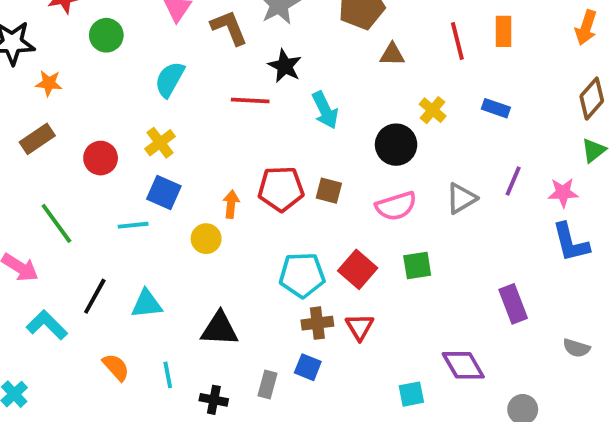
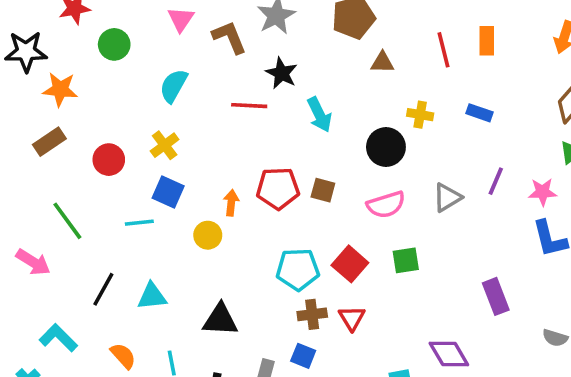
orange star: (49, 83) -> (60, 89), size x1.4
yellow cross: (433, 110) -> (420, 115), turned -30
cyan L-shape: (47, 325) -> (58, 338), moved

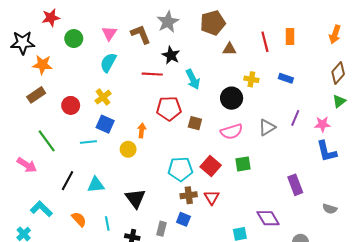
pink triangle: (181, 19) -> (109, 33), moved
red pentagon: (278, 188) -> (169, 109), moved
black triangle: (220, 320) -> (135, 198), turned 50

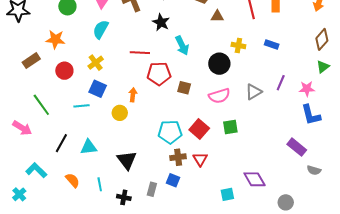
orange star: (42, 65) -> (55, 39), moved
red line: (152, 74) -> (140, 53), moved
purple rectangle: (295, 185) -> (297, 147), moved, turned -30

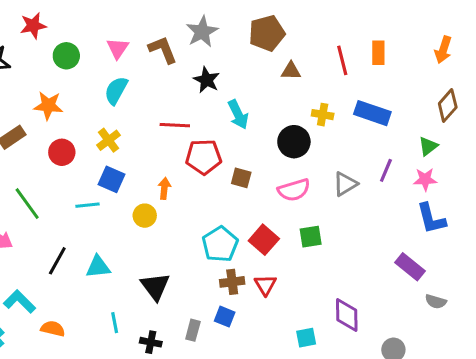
blue rectangle: (272, 44) -> (372, 113), size x1.6
green triangle: (323, 67) -> (428, 146), moved
cyan pentagon: (170, 132) -> (220, 244), turned -30
purple diamond: (255, 179) -> (347, 315), turned 30
orange semicircle: (72, 180) -> (53, 329), moved, turned -35

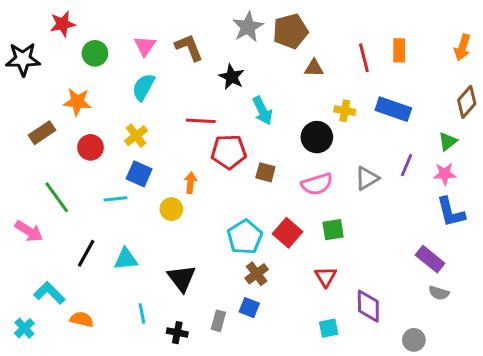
gray star: (202, 32) -> (248, 27), moved
brown cross: (232, 282) -> (257, 274), turned -30
red triangle: (265, 285) -> (326, 277), moved
gray semicircle: (436, 302) -> (439, 293), moved

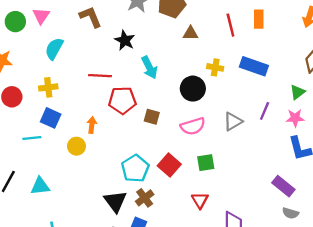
pink triangle: (145, 46) -> (41, 16), moved
yellow cross: (136, 136) -> (48, 87), turned 30
black triangle: (182, 278) -> (115, 201), moved

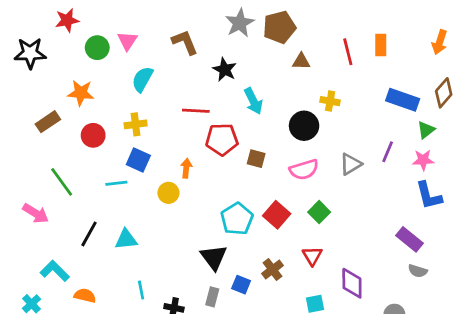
blue rectangle: (254, 66) -> (403, 100), moved
green square: (206, 163) -> (319, 212), turned -36
brown cross: (145, 198) -> (273, 270), moved

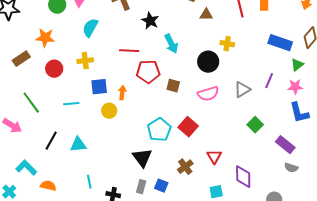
blue square: (138, 160) -> (99, 87), moved, turned -30
green square: (319, 212) -> (255, 125), moved
blue square: (241, 285) -> (161, 186), moved

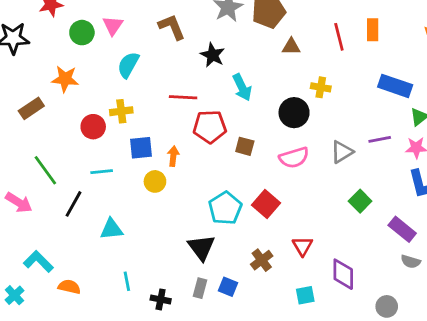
red circle: (54, 69) -> (93, 127), moved
purple line: (269, 81) -> (380, 139), turned 56
black line: (51, 141) -> (74, 204), moved

